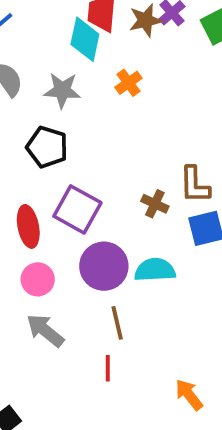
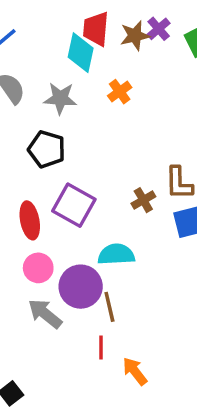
brown cross: (155, 204) -> (143, 200), turned 35
purple circle: (104, 266) -> (81, 287), moved
cyan semicircle: (155, 270) -> (116, 254), moved
orange arrow: (189, 395) -> (135, 371), moved

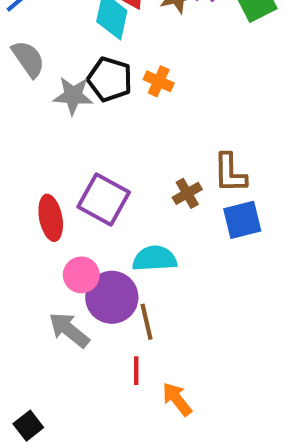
orange cross: (120, 92) -> (159, 81), moved, turned -30
gray star: (60, 98) -> (73, 96), moved
black pentagon: (47, 149) -> (110, 79), moved
pink circle: (38, 268) -> (81, 275), moved

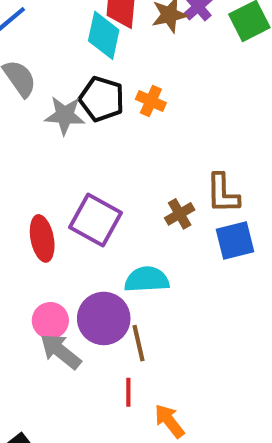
pink circle: (81, 275) -> (50, 321), moved

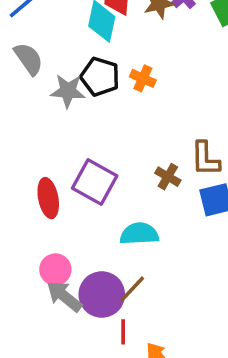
brown cross: (180, 214) -> (168, 177), turned -30
purple circle: (104, 318) -> (102, 294), moved
brown line: (139, 343) -> (132, 289), turned 56

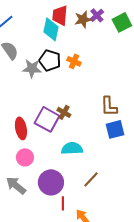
brown cross: (168, 177) -> (64, 112), moved
pink circle: (55, 269) -> (25, 157), moved
brown line: (132, 289) -> (91, 179), moved
gray arrow: (64, 296) -> (16, 185), moved

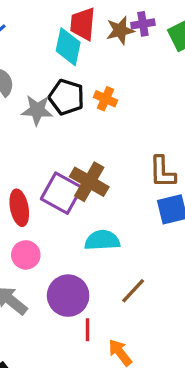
purple cross: (97, 15) -> (143, 24), turned 32
brown cross: (64, 112) -> (89, 182), size x1.6

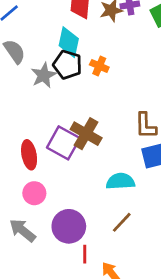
cyan diamond: (68, 47) -> (69, 42), moved
gray star: (37, 110) -> (44, 75), turned -30
cyan semicircle: (102, 240) -> (120, 181), moved

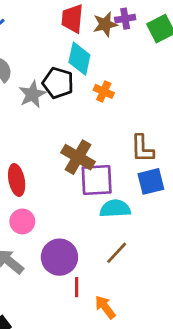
cyan diamond: (69, 42) -> (79, 59), moved
orange cross: (99, 66) -> (104, 91), moved
purple square: (63, 143) -> (97, 180), moved, turned -32

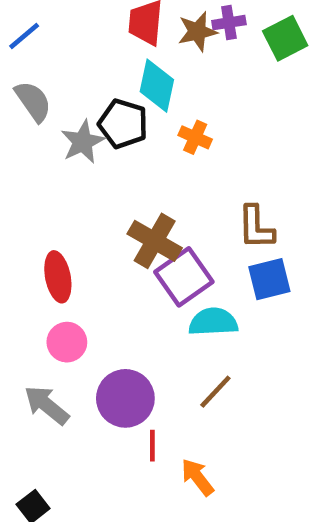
purple square: (97, 180) -> (184, 277), turned -32

